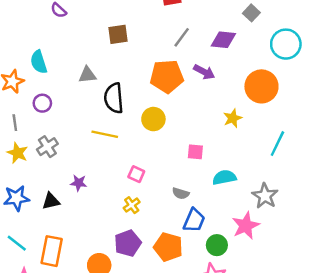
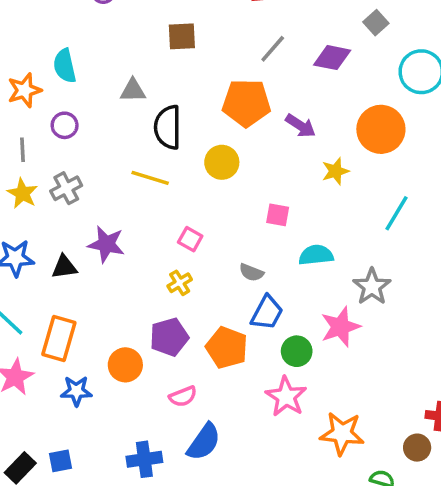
purple arrow: (204, 72) -> (301, 126), moved
purple star: (79, 183) -> (106, 244), size x1.5

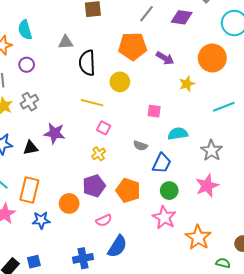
yellow line: (150, 178) -> (92, 103), moved
cyan line: (397, 213) -> (224, 107), turned 40
blue trapezoid: (267, 313) -> (162, 163), moved
pink star: (340, 327) -> (207, 186), moved
orange star: (342, 433) -> (198, 237), turned 30

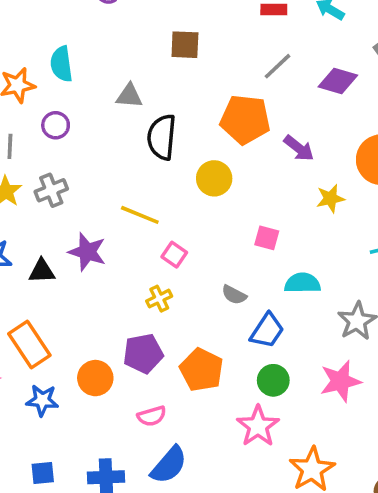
yellow line: (92, 103) -> (140, 215), moved
orange rectangle: (29, 190) -> (29, 345), turned -55
blue square: (34, 262) -> (43, 473), moved

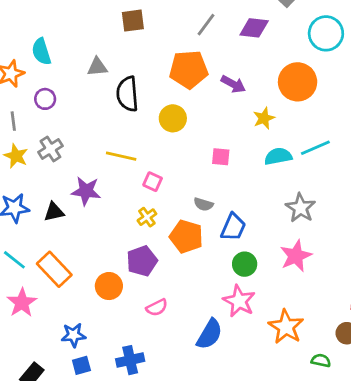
cyan semicircle: (302, 283) -> (278, 156), moved
orange pentagon: (202, 370) -> (186, 236), moved
blue star: (42, 400) -> (74, 335), moved
blue semicircle: (169, 465) -> (209, 334), moved

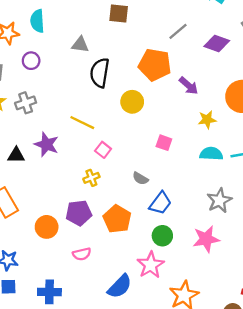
orange pentagon: (186, 236) -> (117, 219), moved

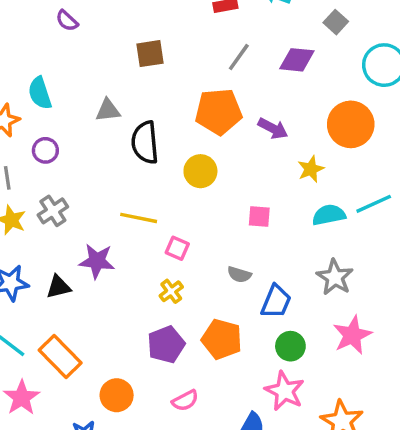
gray star: (219, 201) -> (335, 277), moved
orange circle: (47, 227) -> (117, 395), moved

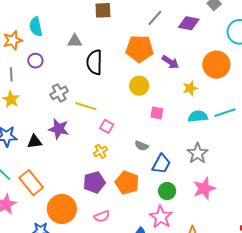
yellow circle: (200, 171) -> (139, 86), moved
gray cross: (53, 211) -> (59, 93), moved
orange circle: (117, 395) -> (62, 209), size x1.5

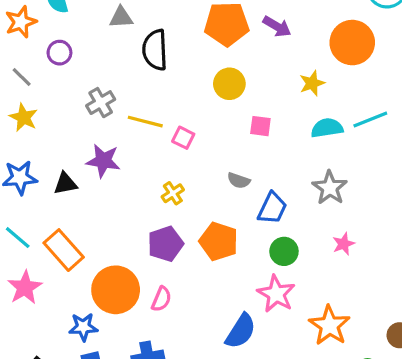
purple arrow: (170, 62) -> (277, 27), moved
gray line: (11, 74) -> (22, 77), turned -40
pink square: (107, 126) -> (183, 138), moved
pink star: (204, 188) -> (344, 244), size x0.6
pink semicircle: (102, 216) -> (161, 299), moved, turned -42

